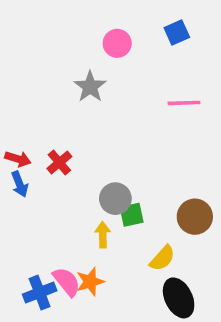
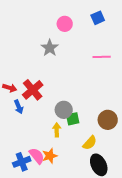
red cross: (59, 162) -> (33, 90), size x1.5
blue arrow: (20, 184) -> (19, 107), moved

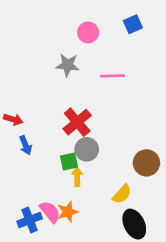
gray star: (50, 48) -> (68, 65), turned -30
pink line: (102, 57) -> (112, 76), moved
red cross: (33, 90) -> (77, 122), moved
green square: (73, 119) -> (69, 162), moved

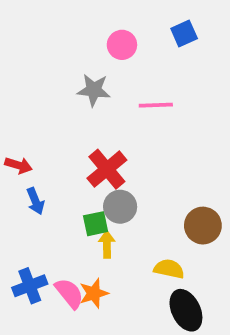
yellow semicircle: (122, 194) -> (169, 269), turned -120
blue cross: (30, 220) -> (30, 286), moved

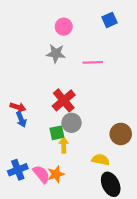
pink circle: (122, 45) -> (64, 27), moved
red arrow: (18, 165) -> (18, 107), moved

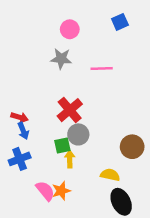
blue cross: (18, 170) -> (20, 159), moved

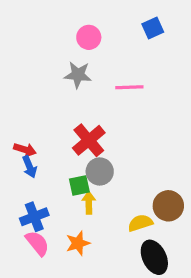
brown circle: (132, 147) -> (168, 206), moved
blue cross: (20, 159) -> (34, 217), moved
yellow semicircle: (110, 175) -> (140, 223), turned -30
pink semicircle: (45, 191) -> (37, 243), moved

